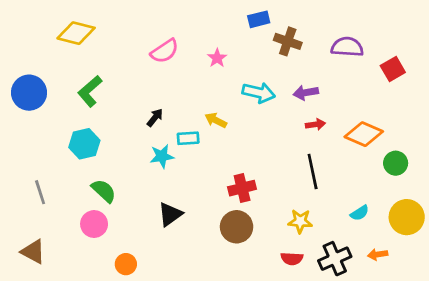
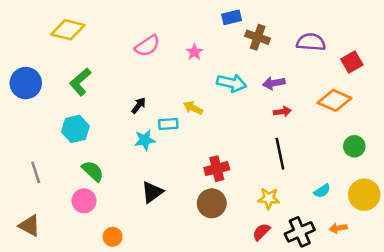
orange diamond: (364, 134) -> (334, 100), moved
red semicircle: (292, 259) -> (261, 232), turned 132

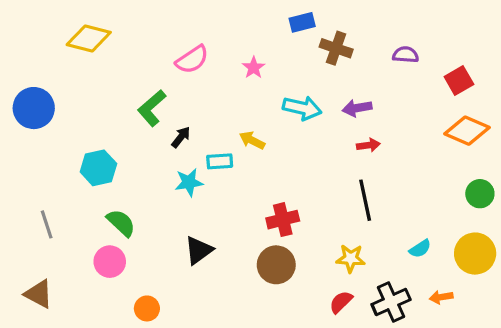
purple semicircle: (311, 42) -> (406, 55), size x0.7
green L-shape: (80, 82) -> (152, 108), moved
orange diamond: (334, 100) -> (467, 131), moved
green circle: (354, 146) -> (480, 194), moved

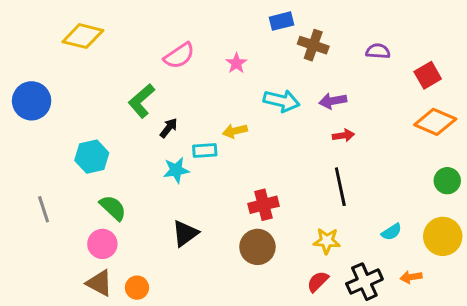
yellow arrow: (252, 140) -> (235, 131), turned -40
brown triangle: (39, 294) -> (99, 283), moved

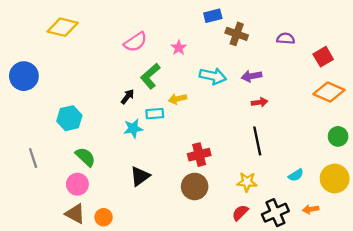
green L-shape: (142, 101) -> (150, 76), moved

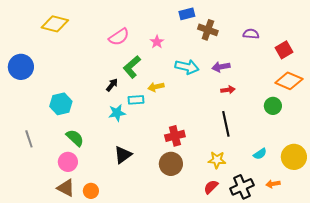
green circle: (338, 136) -> (273, 106), moved

